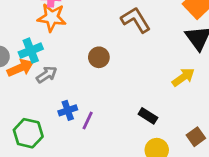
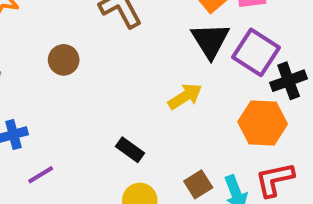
purple line: (88, 120) -> (41, 175), moved, turned 30

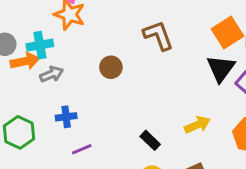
yellow arrow: (185, 96) -> (197, 125), moved

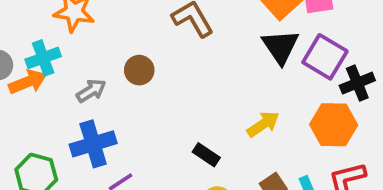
gray arrow: (52, 74) -> (91, 91), moved
blue cross: (66, 117) -> (93, 144), size x1.6

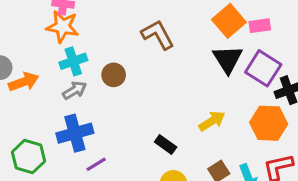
cyan cross: (43, 58) -> (73, 61), moved

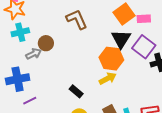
gray arrow: (75, 90) -> (34, 54), moved
orange hexagon: (269, 123) -> (111, 59), moved

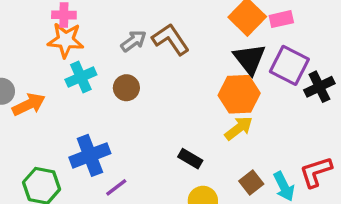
gray arrow: (34, 54) -> (134, 41), moved

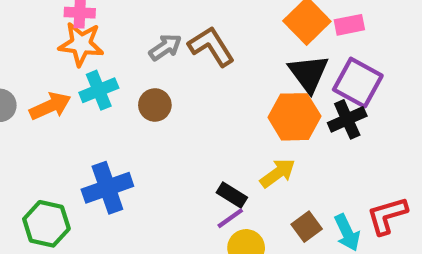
black cross: (319, 87) -> (347, 119), moved
orange arrow: (29, 104) -> (50, 106), moved
yellow arrow: (239, 128) -> (278, 173), moved
purple line: (116, 187) -> (230, 218), moved

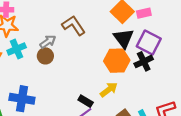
gray arrow: (165, 47) -> (48, 42), moved
blue cross: (107, 188) -> (22, 99), turned 30

